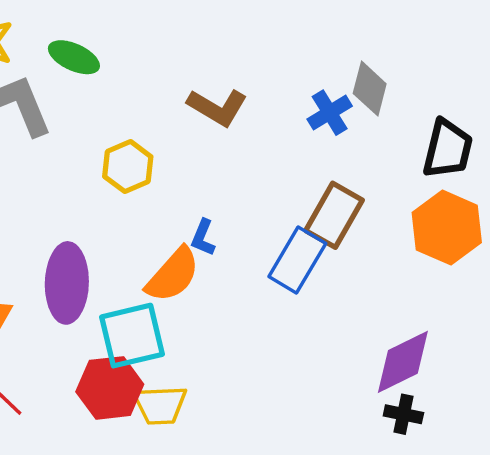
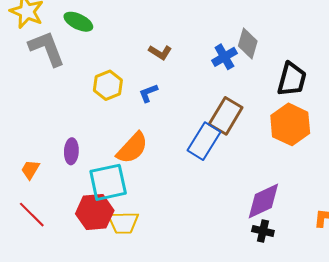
brown L-shape: (217, 107) -> (160, 52), size x0.7
blue L-shape: (203, 238) -> (148, 93), moved, turned 45
purple ellipse: (67, 283) -> (71, 151), size x0.6

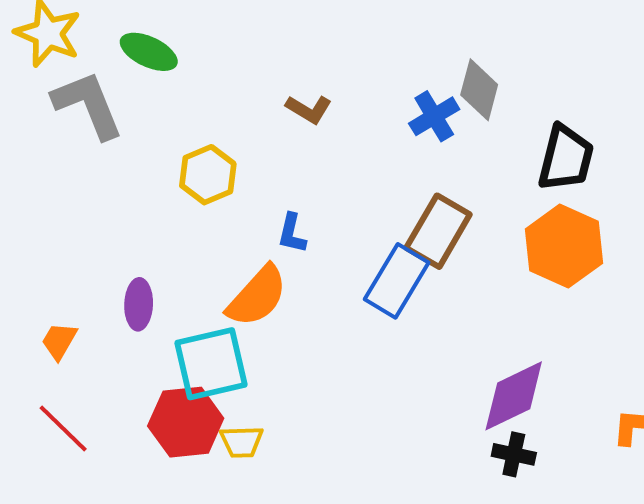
blue L-shape: (148, 93) -> (292, 233), moved, turned -55
yellow trapezoid: (123, 223) -> (242, 442), size x0.7

